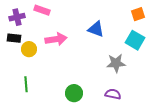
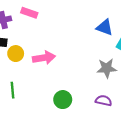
blue triangle: (96, 29) -> (105, 27), moved
pink arrow: (56, 39) -> (44, 58), moved

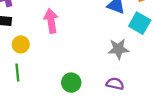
yellow circle: (16, 54) -> (21, 44), moved
pink arrow: (44, 58) -> (51, 21), moved, turned -90

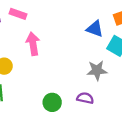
purple semicircle: (115, 84) -> (85, 98), moved

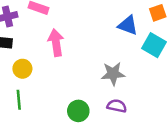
gray star: (97, 70) -> (113, 74), moved

